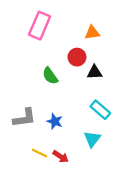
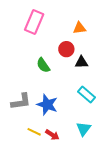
blue star: (55, 121) -> (47, 105), size x1.5
cyan triangle: (92, 139) -> (83, 129), moved

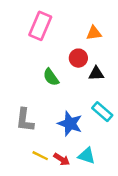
gray L-shape: (21, 102) -> (25, 120), turned 105
blue star: (47, 105) -> (70, 124), moved
cyan triangle: (83, 129) -> (87, 156), moved, turned -49

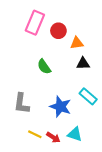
orange triangle: (94, 33) -> (77, 43), moved
red circle: (78, 58) -> (58, 31), moved

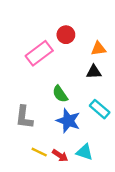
pink rectangle: (35, 23) -> (39, 53), moved, turned 30
orange triangle: (77, 43) -> (98, 49), moved
green semicircle: (44, 67) -> (60, 94), moved

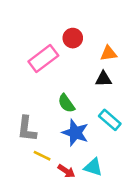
yellow line: (39, 152) -> (42, 156), moved

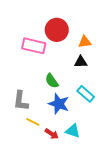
red circle: (73, 38) -> (57, 30), size x1.5
pink rectangle: (43, 59) -> (34, 46), turned 50

